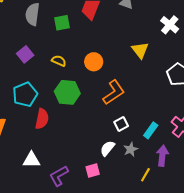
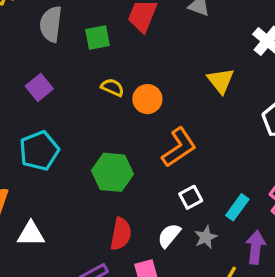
yellow semicircle: (59, 61) -> (112, 87), moved
green hexagon: (67, 92) -> (112, 172), moved
red semicircle: (42, 119) -> (121, 234), moved
white triangle: (31, 160) -> (31, 234), moved

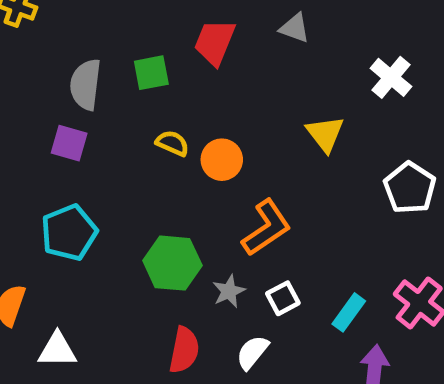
gray semicircle: (51, 24) -> (85, 84), moved
purple square: (39, 87) -> (69, 143), turned -35
gray star: (206, 237) -> (229, 291), moved

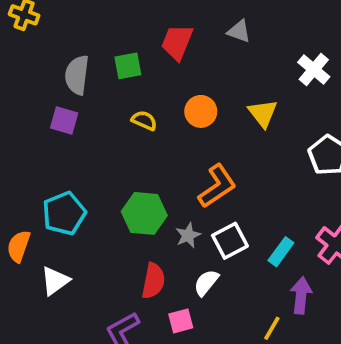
orange circle: (222, 160) -> (201, 111), moved
cyan pentagon: (69, 232) -> (64, 213), moved
white square: (283, 298) -> (230, 241), size x1.4
white triangle: (57, 350) -> (55, 281), turned -36

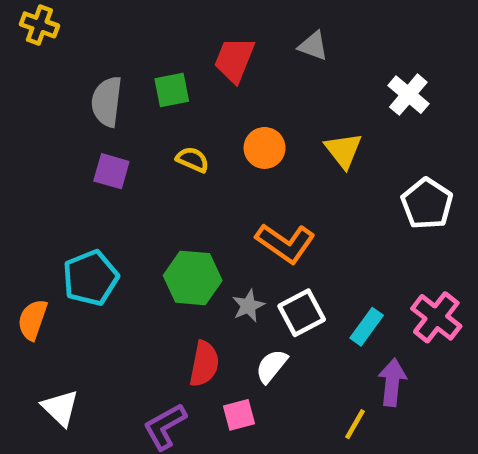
purple square: (64, 121) -> (111, 171), moved
orange L-shape: (217, 186) -> (285, 243), turned 69
white triangle: (55, 281) -> (60, 408), moved, turned -40

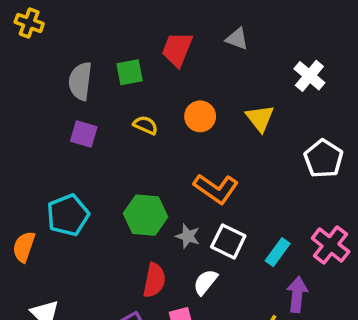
gray star: (248, 306) -> (188, 236), turned -30
white square: (302, 313) -> (228, 241), turned -36

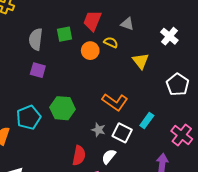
gray triangle: (237, 39) -> (127, 24), moved
orange circle: (200, 116) -> (90, 51), moved
yellow semicircle: (145, 125) -> (111, 42), moved
green hexagon: (145, 215) -> (62, 108), moved
cyan rectangle: (278, 252) -> (147, 121), moved

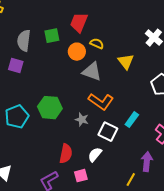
gray triangle: (127, 24) -> (92, 72), moved, size x1.5
purple square: (38, 70) -> (16, 66), moved
gray star: (98, 130) -> (82, 120), moved

